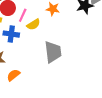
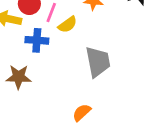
orange semicircle: (13, 75) -> (82, 113), moved

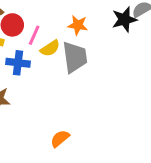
gray trapezoid: (98, 62) -> (75, 57), moved

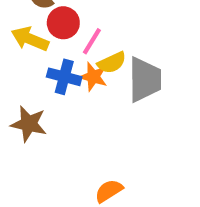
orange star: (78, 25) -> (93, 77), moved

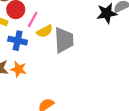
orange star: (93, 77) -> (19, 69), moved

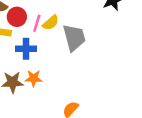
yellow semicircle: (45, 31) -> (51, 23), moved

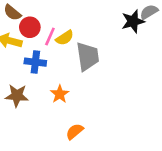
orange star: (34, 78) -> (60, 94), moved, turned 30

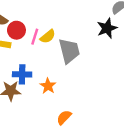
black star: (133, 21) -> (107, 28), moved
blue cross: (35, 62) -> (22, 74), moved

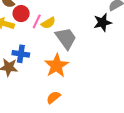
gray trapezoid: (69, 51) -> (66, 38), turned -30
orange star: (48, 86) -> (57, 66), moved, size x1.6

